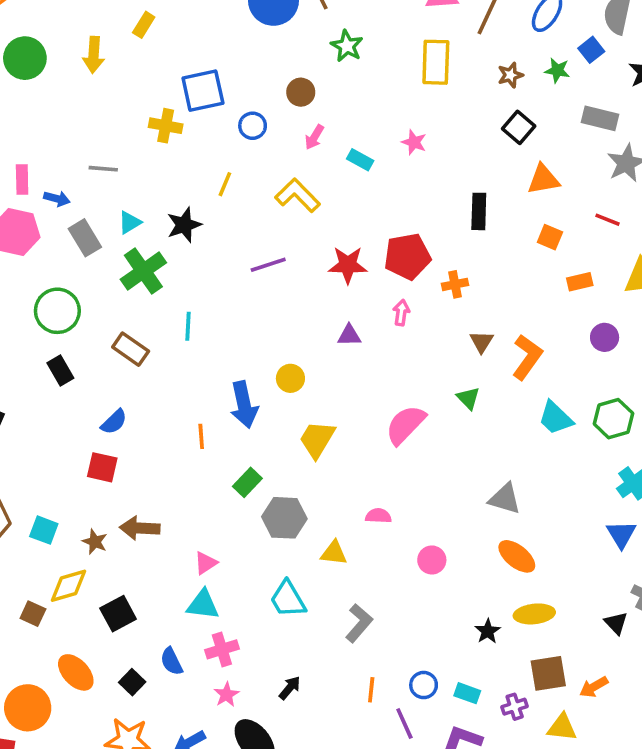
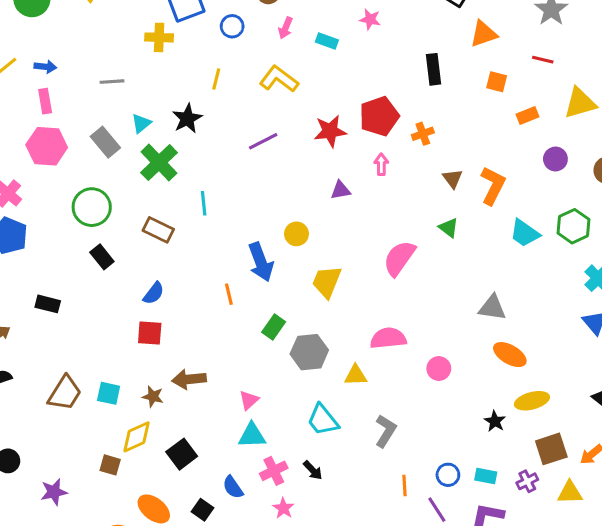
blue arrow: (57, 199) -> (45, 67), moved
pink semicircle: (378, 516) -> (388, 338), size x1.6
black arrow: (290, 688) -> (313, 470), moved, turned 105

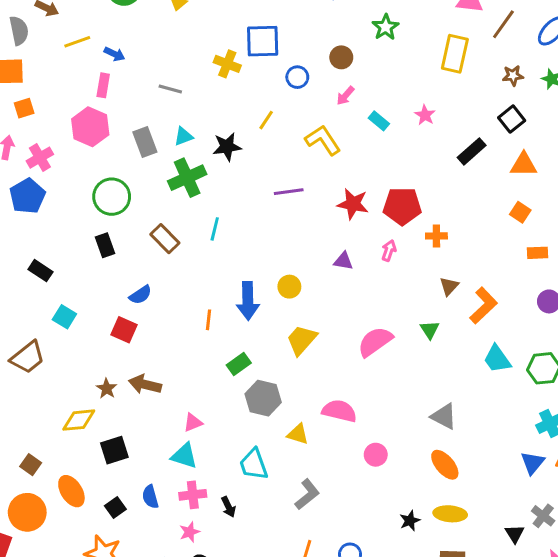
black rectangle: (433, 69) -> (472, 151), moved, turned 36
cyan square: (109, 393) -> (64, 317), moved
brown square: (110, 465) -> (31, 465), moved

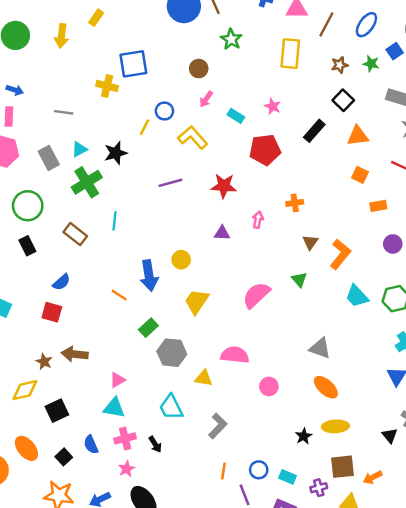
blue circle: (297, 77) -> (164, 111), moved
red pentagon: (402, 206) -> (265, 150), moved
orange line: (209, 320) -> (119, 295), turned -56

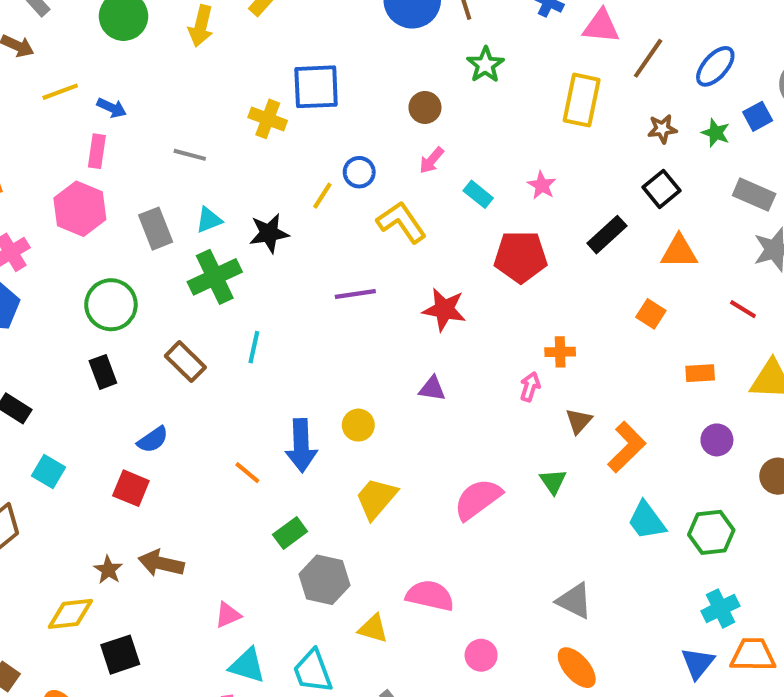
orange square: (360, 175) -> (651, 314), moved
pink arrow: (258, 220) -> (530, 387), moved
cyan triangle: (114, 408) -> (247, 665), moved

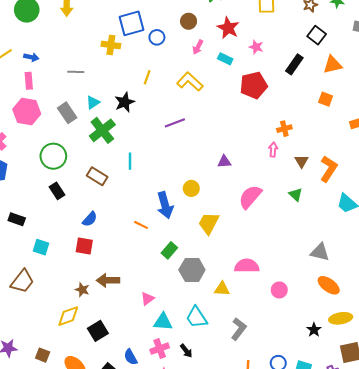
blue circle: (359, 172) -> (157, 37), moved
red star: (444, 309) -> (228, 28), moved, turned 30
pink semicircle: (478, 499) -> (250, 197), moved

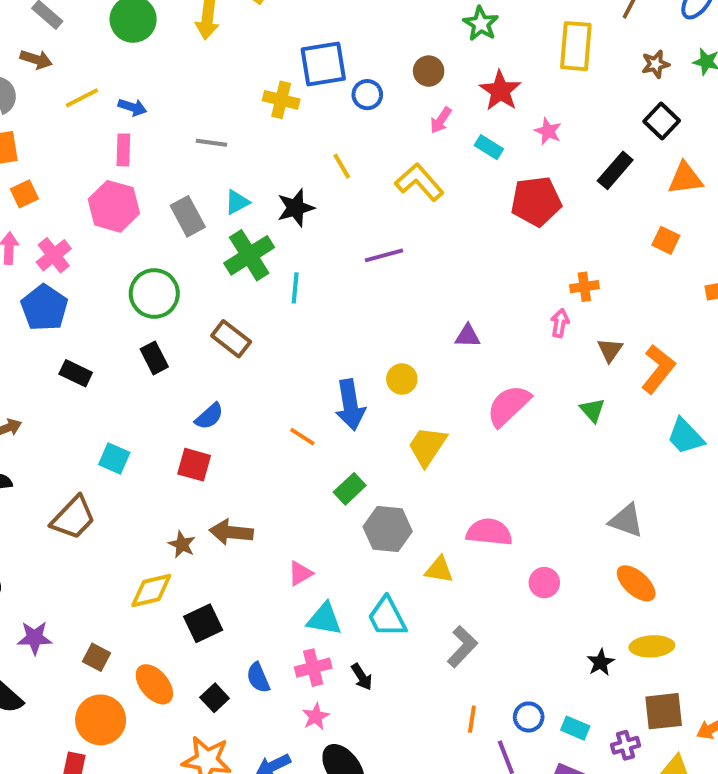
yellow line: (147, 77) -> (342, 166), turned -56
cyan line: (130, 161) -> (295, 288), moved
black rectangle: (17, 219) -> (76, 373), moved

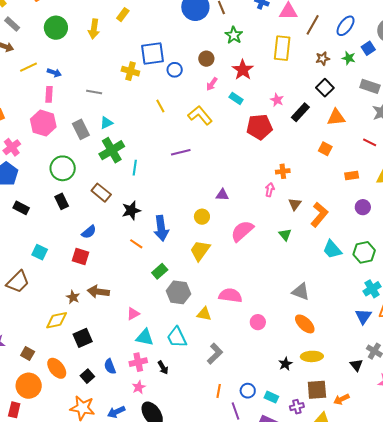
pink star: (548, 131) -> (277, 100), moved
black star: (296, 208) -> (131, 210), moved
yellow circle: (402, 379) -> (202, 217), moved

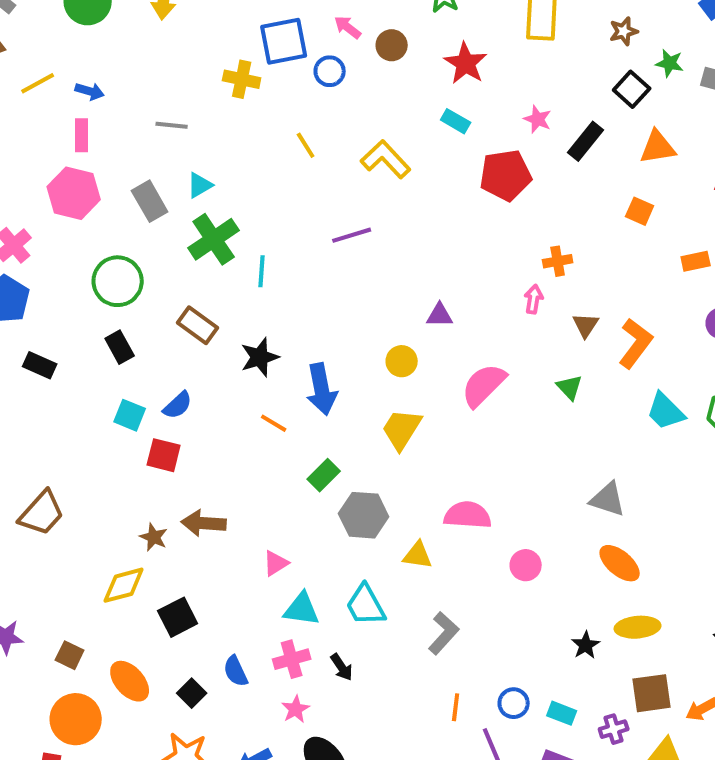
green star: (349, 58) -> (670, 63), moved
pink arrow: (212, 84) -> (348, 27), moved, turned 96
cyan square: (40, 252) -> (130, 415), moved

